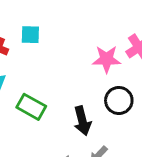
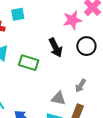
black arrow: (82, 121) -> (55, 47), moved

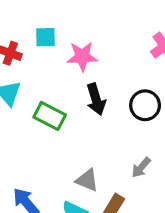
pink star: (72, 20) -> (82, 56), moved
gray arrow: (81, 86) -> (141, 167), moved

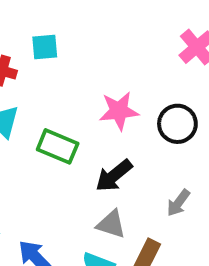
pink star: (82, 56) -> (119, 111), moved
black arrow: (96, 99) -> (114, 176), moved, turned 72

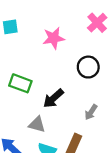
pink star: (119, 111) -> (54, 38), moved
gray triangle: (111, 224) -> (37, 124), moved

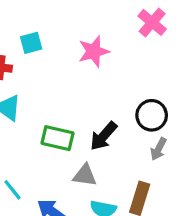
black circle: (88, 67) -> (152, 115), moved
green rectangle: (20, 83) -> (57, 138), moved

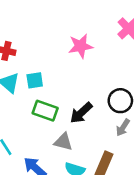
cyan square: (31, 43) -> (35, 80), moved

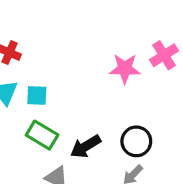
pink star: (81, 46) -> (125, 69), moved

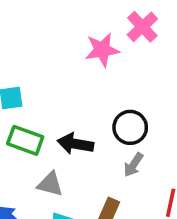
black arrow: (86, 147) -> (75, 144), turned 52

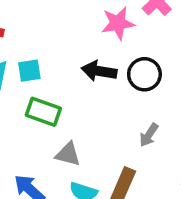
black circle: (130, 127) -> (144, 74), moved
black arrow: (75, 144) -> (99, 71), moved

